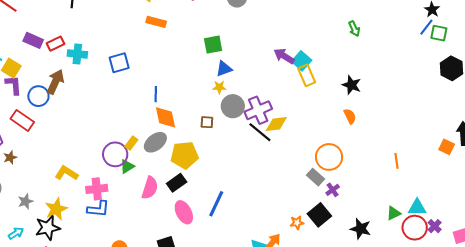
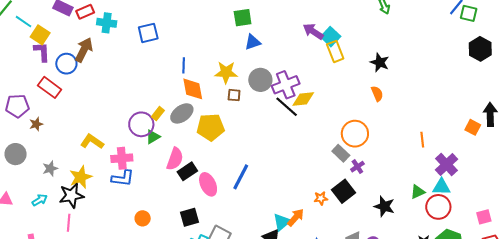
yellow star: (219, 87) -> (226, 72), moved, size x1.6
black rectangle: (177, 183) -> (187, 171), moved
purple cross: (435, 226) -> (446, 165), moved, size x1.6

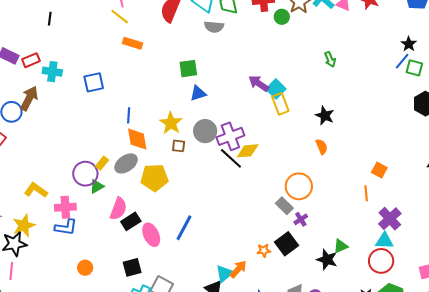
yellow star: (226, 72) -> (171, 123), turned 30
orange square: (473, 127) -> (379, 170), moved
green triangle: (418, 192) -> (341, 246), moved

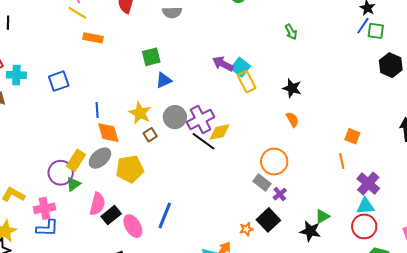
brown square: (179, 146) -> (150, 135), turned -32
yellow rectangle: (102, 163) -> (76, 160), size x1.5

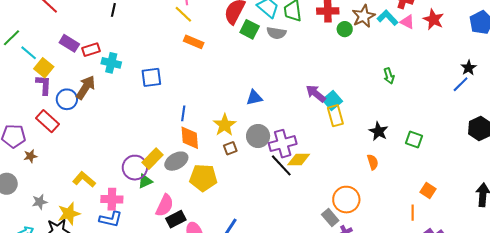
green square: (376, 31) -> (414, 140), moved
green square: (151, 57) -> (250, 29), moved, turned 30

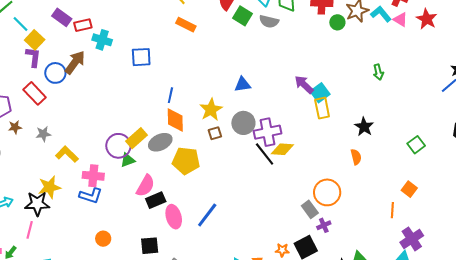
green square: (414, 140) -> (416, 145), moved, turned 30
gray star: (40, 202) -> (43, 134), moved

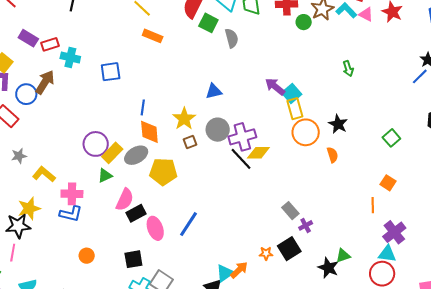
gray semicircle: (269, 21) -> (232, 38), moved, turned -114
purple circle: (118, 146) -> (96, 144), moved
orange circle: (327, 192) -> (306, 132), moved

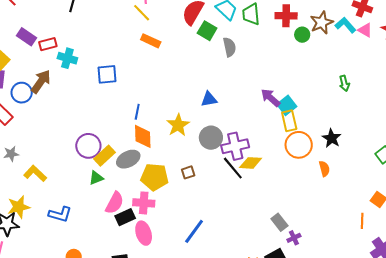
brown square: (190, 142) -> (188, 172), moved
pink cross: (72, 194) -> (144, 203), moved
blue line: (188, 224) -> (194, 231), moved

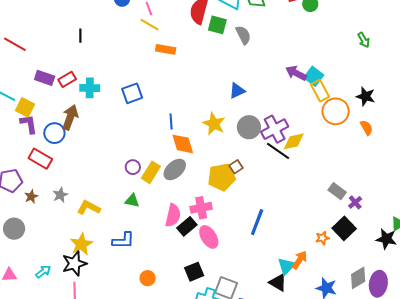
purple circle: (88, 146) -> (133, 167), size x0.6
yellow pentagon: (155, 177) -> (222, 177), moved
green triangle: (96, 178) -> (132, 201), moved, turned 49

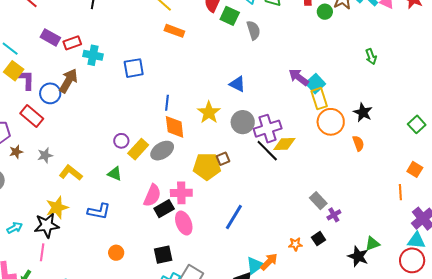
blue triangle: (237, 91) -> (237, 84), turned 42
yellow square: (25, 107) -> (14, 71), moved
black square: (344, 228) -> (318, 239), size x0.6

